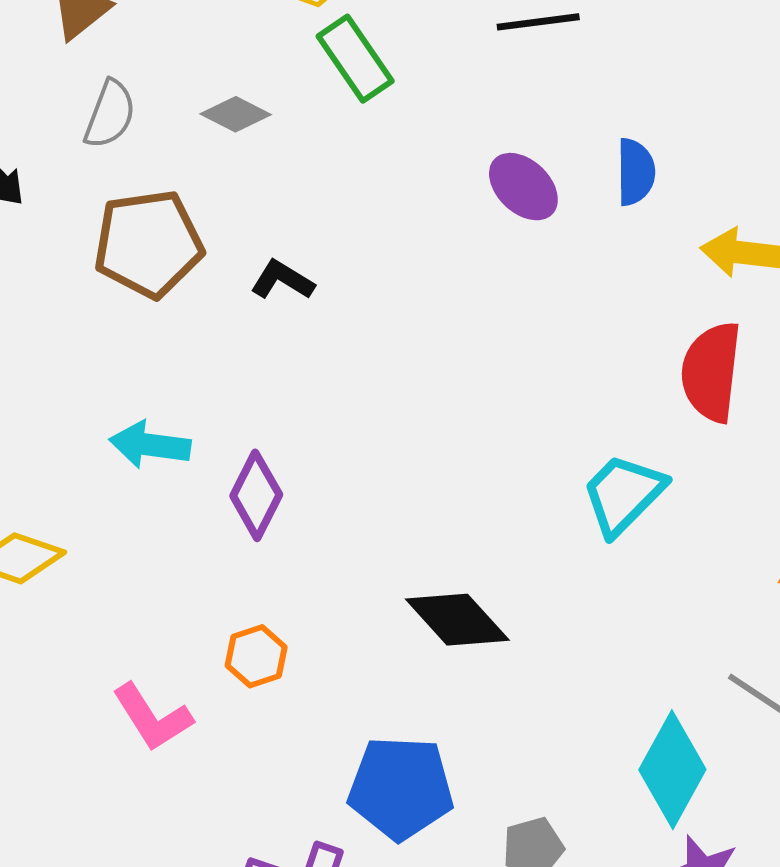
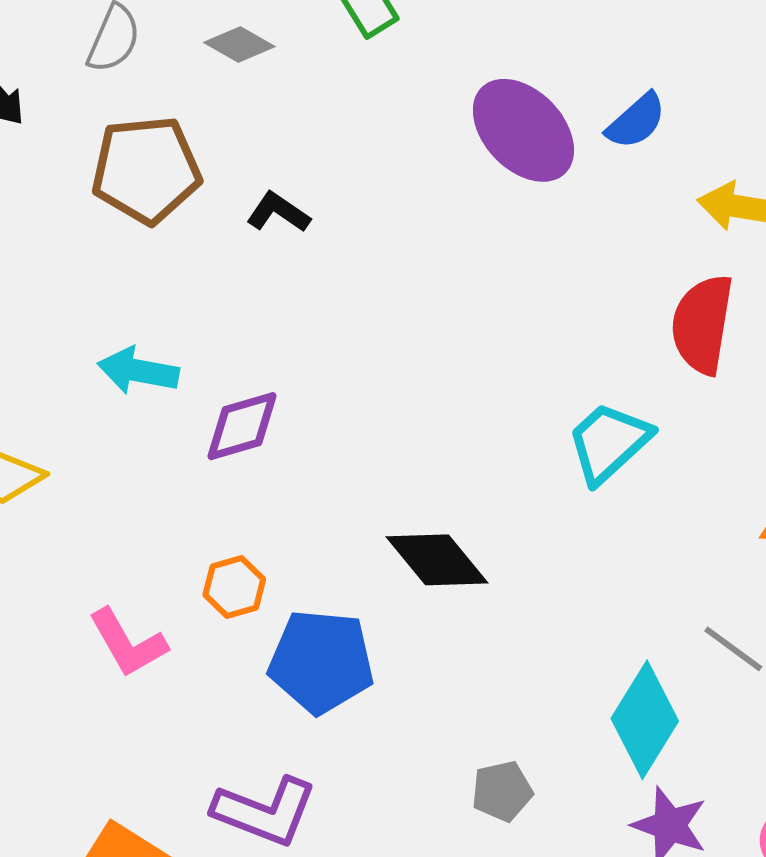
blue semicircle: (636, 172) -> (636, 121), turned 46
purple ellipse: (523, 187) -> (523, 130), size x1.5
purple diamond: (256, 495) -> (242, 426), turned 44
blue pentagon: (401, 788) -> (321, 662), moved

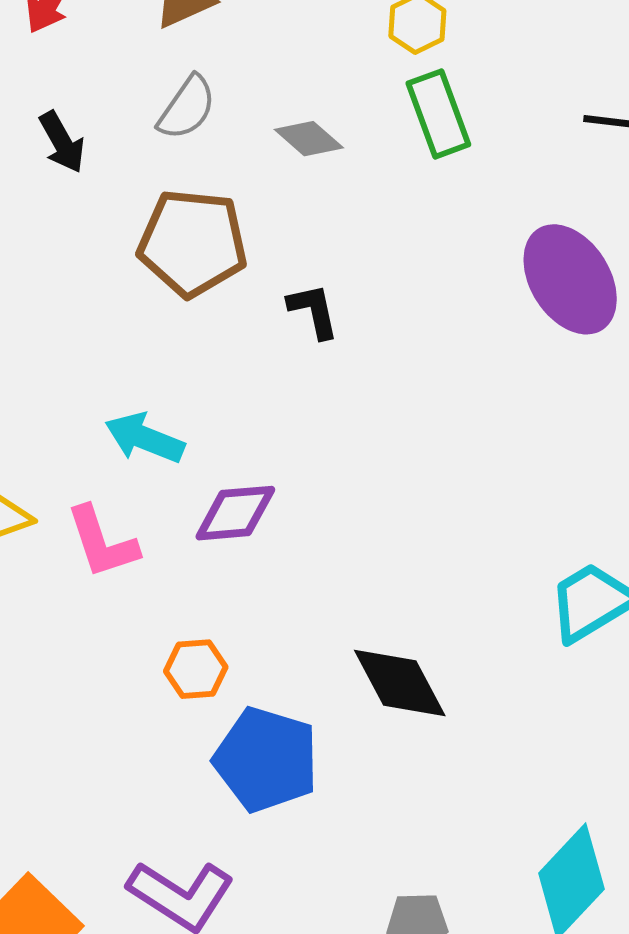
black L-shape: (278, 212) -> (313, 311), turned 32
pink L-shape: (128, 643) -> (102, 542), moved

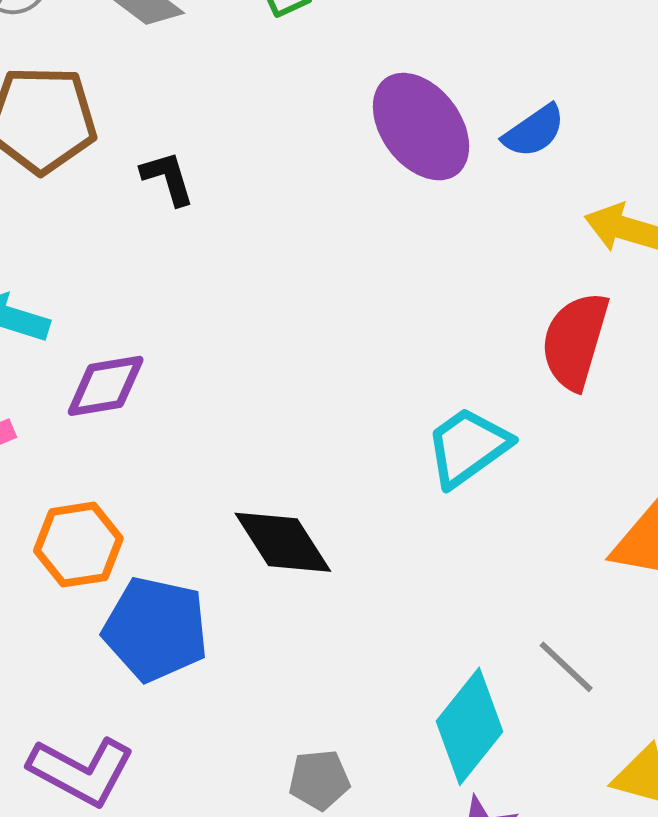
orange hexagon: (196, 669) -> (78, 545), size x1.4

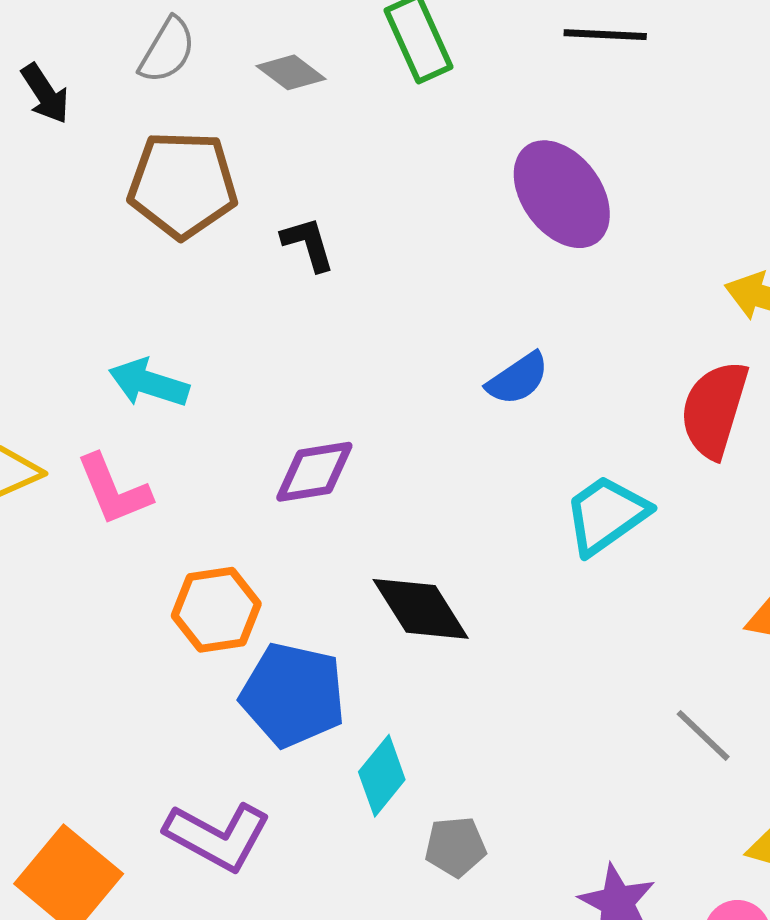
blue semicircle: (534, 131) -> (518, 379), moved
purple diamond: (106, 386) -> (314, 472), moved
cyan diamond: (470, 726) -> (382, 776), moved, size x0.7

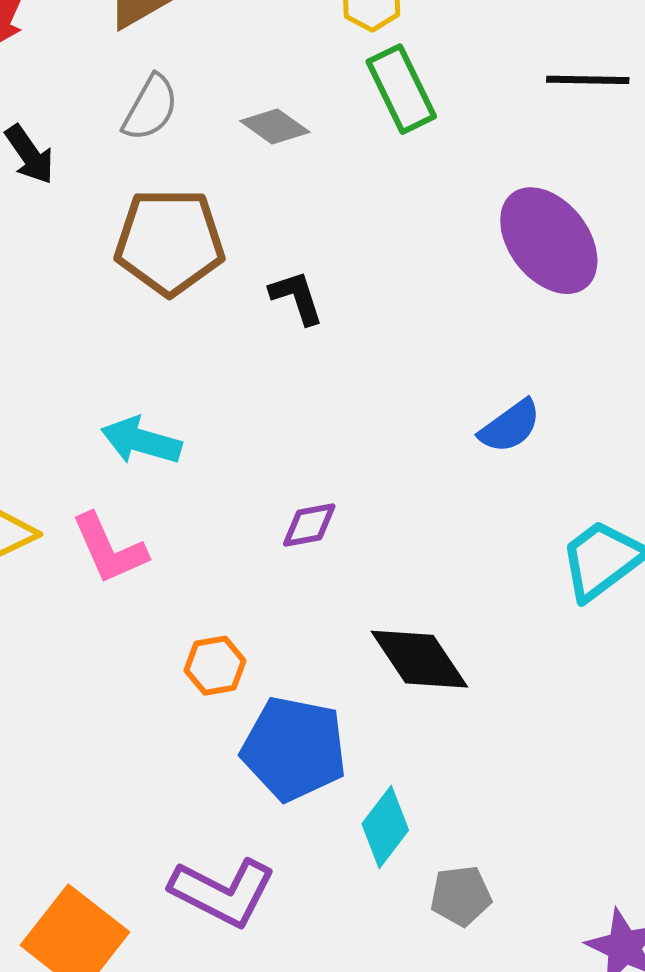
purple diamond: (314, 472) -> (309, 525), size x0.7
orange hexagon: (216, 610) -> (215, 666), size x0.7

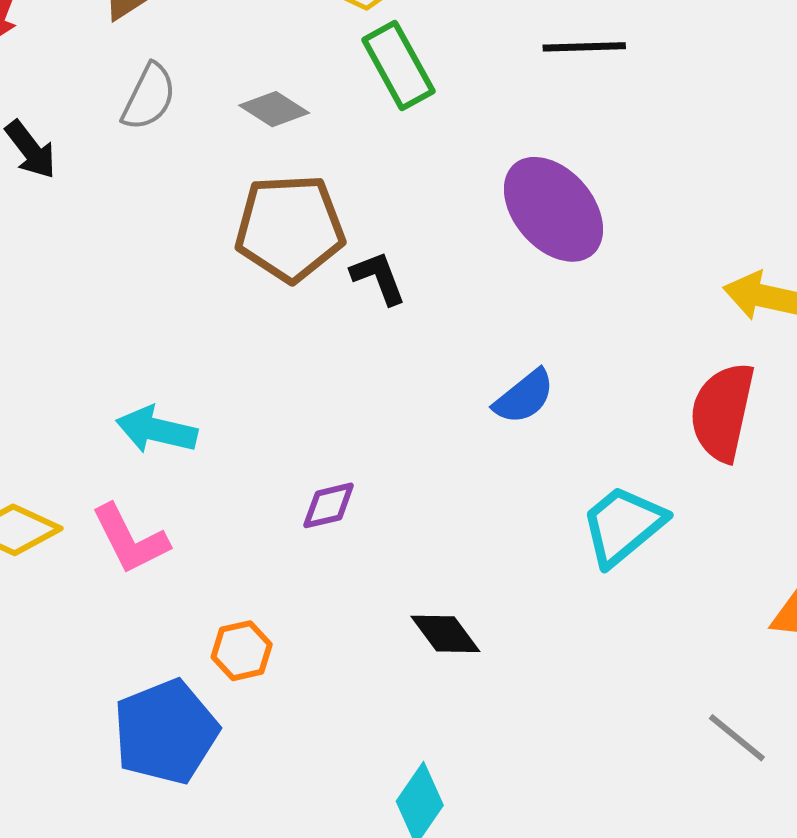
brown pentagon: (170, 242) -> (290, 228), moved
black L-shape: (297, 297) -> (378, 278), moved
black diamond: (419, 659) -> (445, 634), size x0.7
blue pentagon: (294, 749) -> (166, 732), moved, turned -30

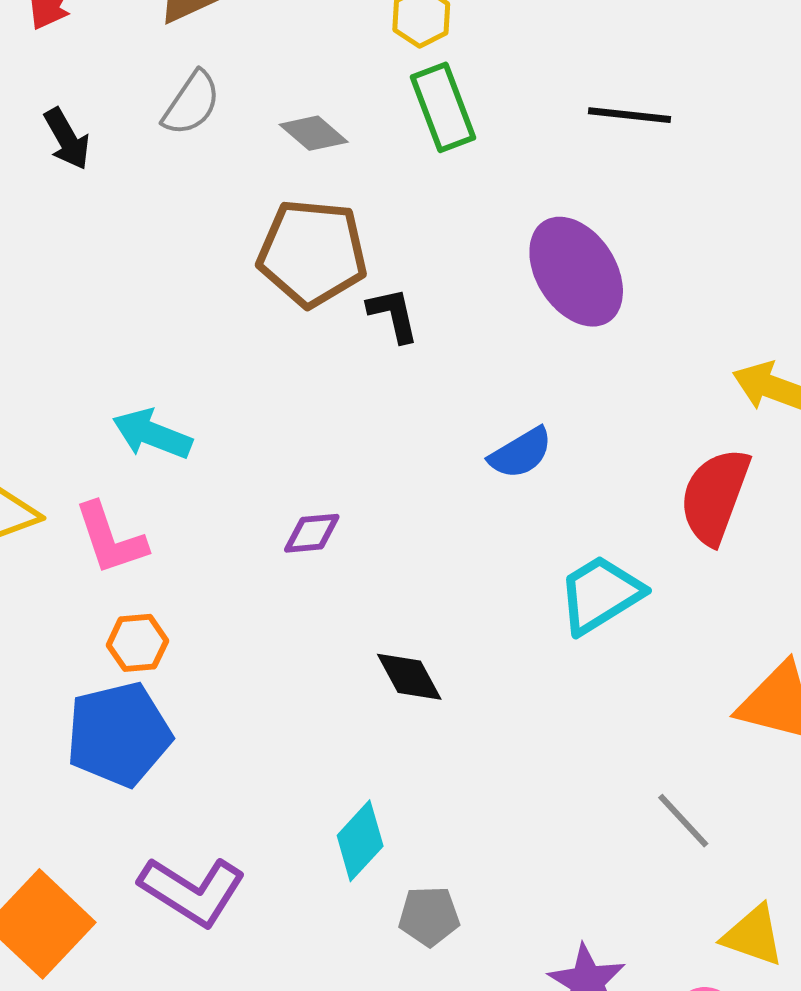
orange hexagon: (242, 651) -> (137, 643), moved

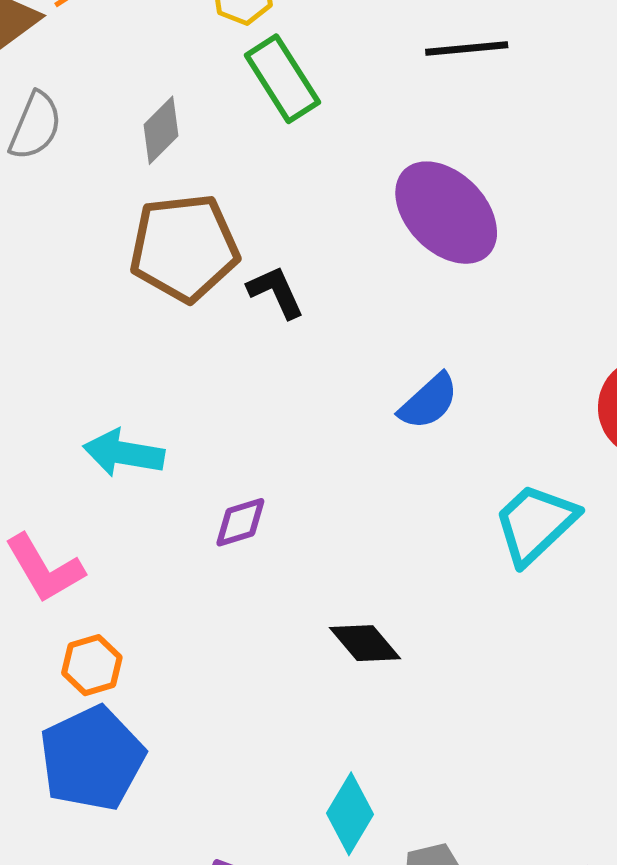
gray diamond: (314, 133) -> (161, 130), turned -74
cyan arrow: (152, 434) -> (124, 453), moved

